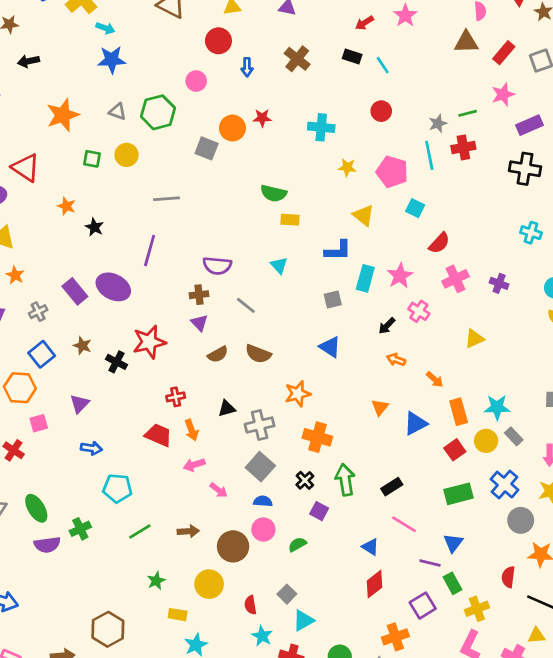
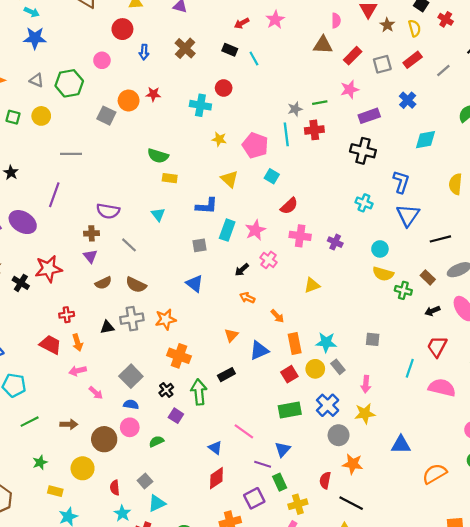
red circle: (381, 111) -> (224, 88), moved
pink cross: (455, 279) -> (300, 236), turned 30
gray cross: (260, 425) -> (132, 319), moved
black rectangle: (392, 487) -> (226, 375), moved

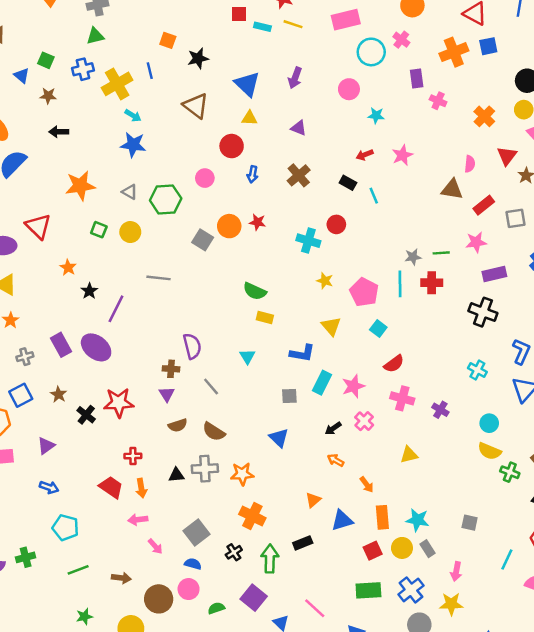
purple line: (54, 195) -> (116, 309), moved
purple semicircle: (108, 211) -> (192, 346), turned -120
purple square: (176, 416) -> (254, 598), moved, size x1.5

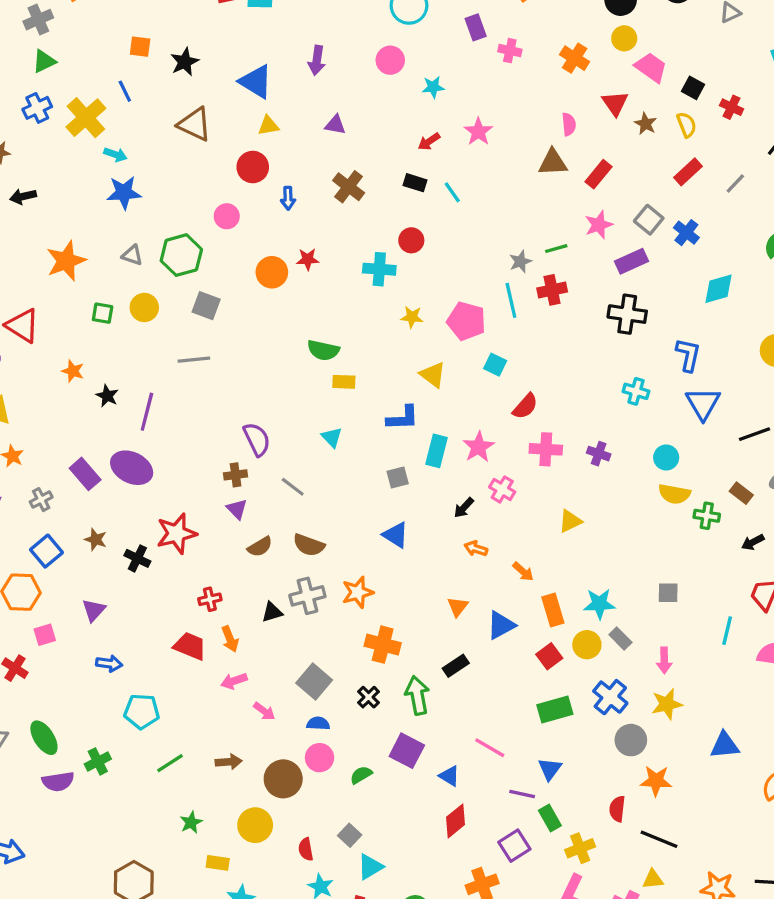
gray square: (516, 218) -> (649, 220), moved, turned -30
gray square: (203, 240) -> (206, 306), moved

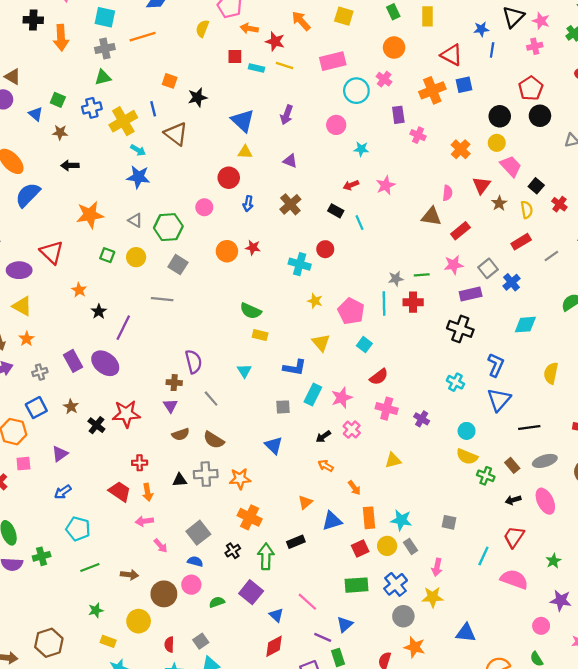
brown triangle: (195, 124) -> (176, 134), moved
blue arrow: (109, 664) -> (63, 492), turned 126

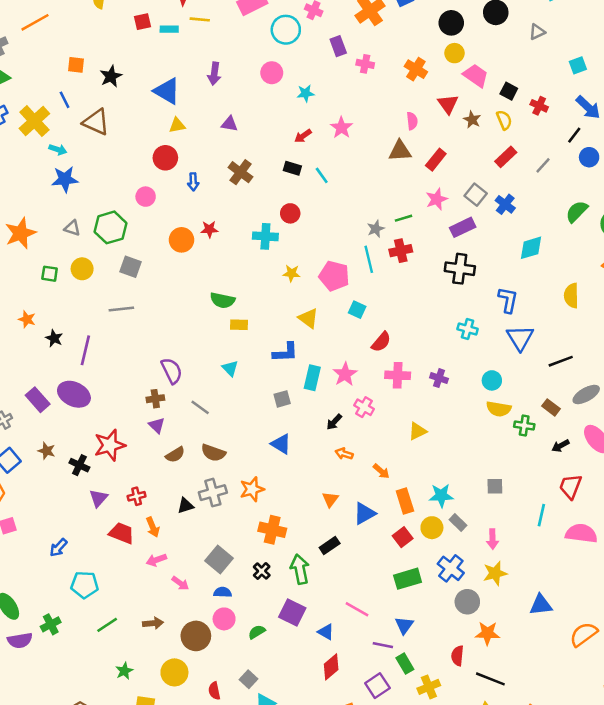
purple triangle: (60, 454) -> (98, 498), moved

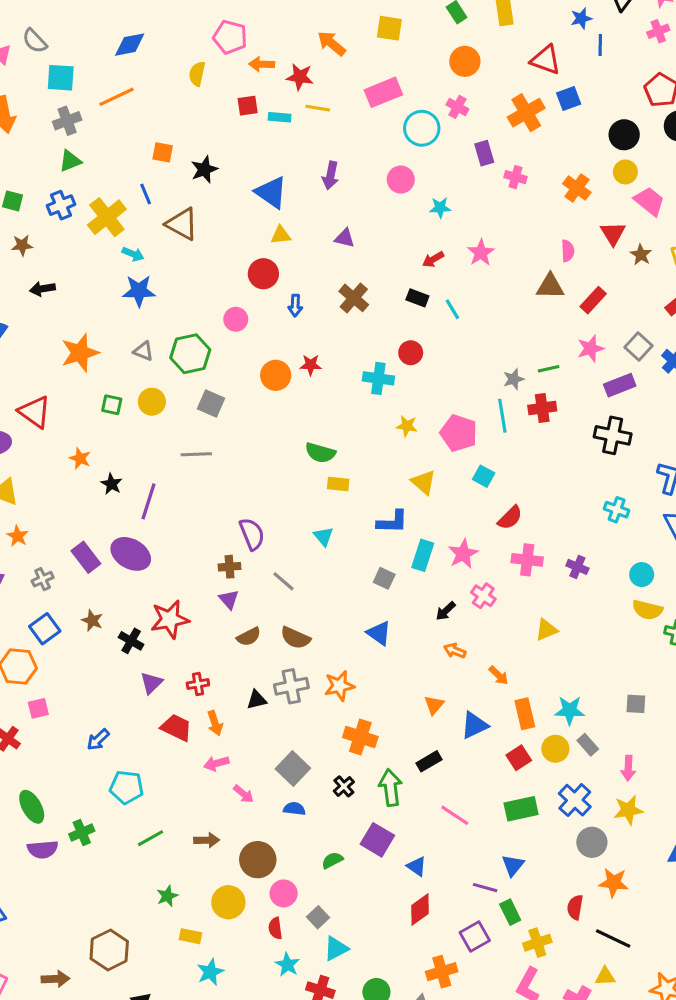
gray square: (282, 399) -> (384, 578), turned 36
pink line: (357, 609) -> (455, 815), moved
pink circle: (224, 619) -> (284, 893), moved

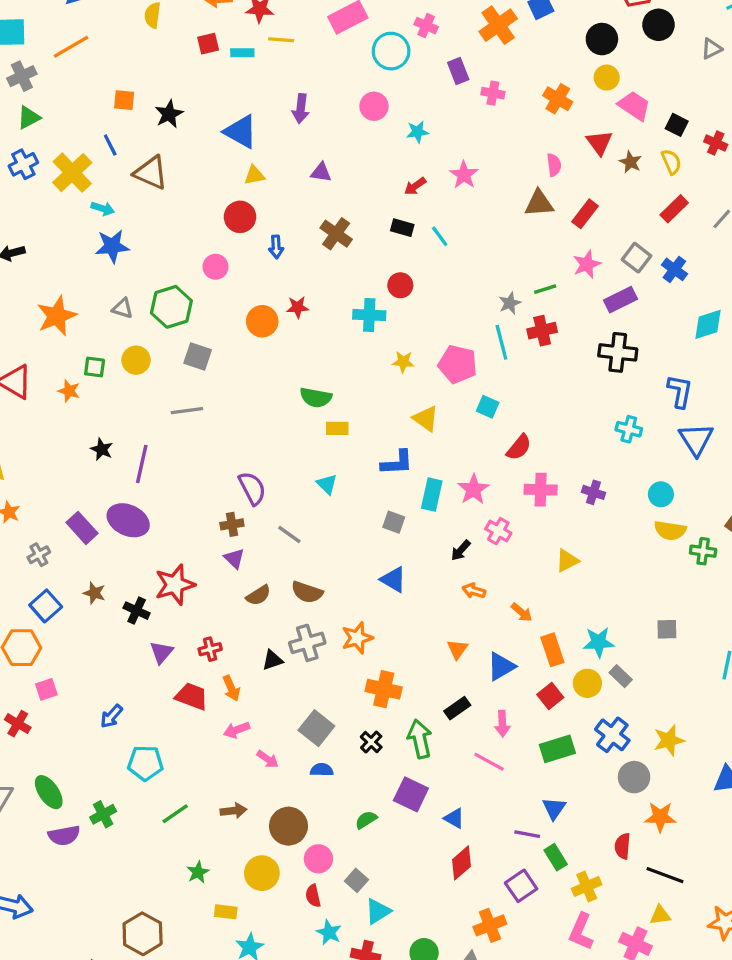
orange star: (80, 458) -> (69, 391), moved
pink arrow: (628, 768) -> (502, 724), moved

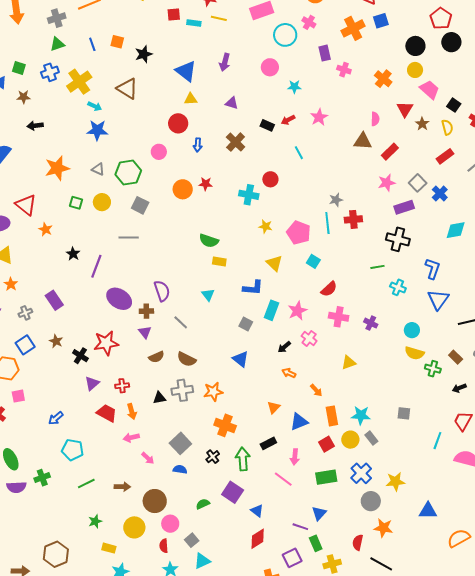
blue line: (110, 145) -> (92, 44), moved
black rectangle: (402, 228) -> (267, 125), moved
green line: (545, 289) -> (377, 267), moved
orange star: (69, 391) -> (46, 229), moved
purple ellipse: (128, 520) -> (119, 299), moved

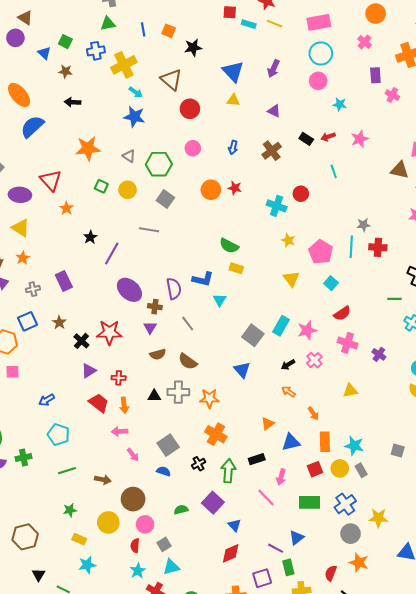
cyan circle: (285, 35) -> (321, 53), moved
red circle: (178, 123) -> (190, 109), moved
blue L-shape: (253, 288) -> (203, 279), moved
gray square: (246, 324) -> (253, 335), size x1.5

